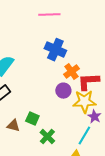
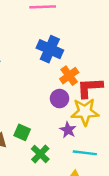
purple star: (94, 117) -> (68, 130), moved
cyan line: (84, 136) -> (85, 153), turned 66

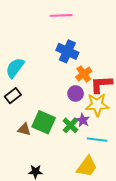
green square: (22, 132) -> (44, 122), size x1.6
green cross: (40, 154) -> (70, 125), moved

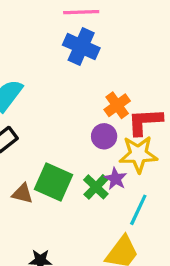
blue cross: (67, 51) -> (81, 46), moved
cyan line: (97, 140) -> (138, 210), turned -72

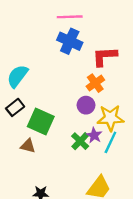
red L-shape: (145, 122) -> (105, 56), moved
green square: (53, 182) -> (41, 121), moved
cyan line: (138, 210) -> (110, 142), moved

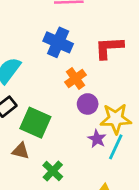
blue cross: (70, 41) -> (58, 42), moved
orange cross: (95, 83) -> (76, 79), moved
green cross: (80, 141) -> (53, 171), moved

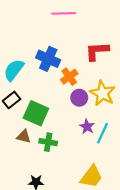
blue cross: (58, 42) -> (48, 59), moved
yellow star: (116, 119) -> (103, 93), moved, turned 30
green cross: (53, 171) -> (48, 142), moved, turned -35

